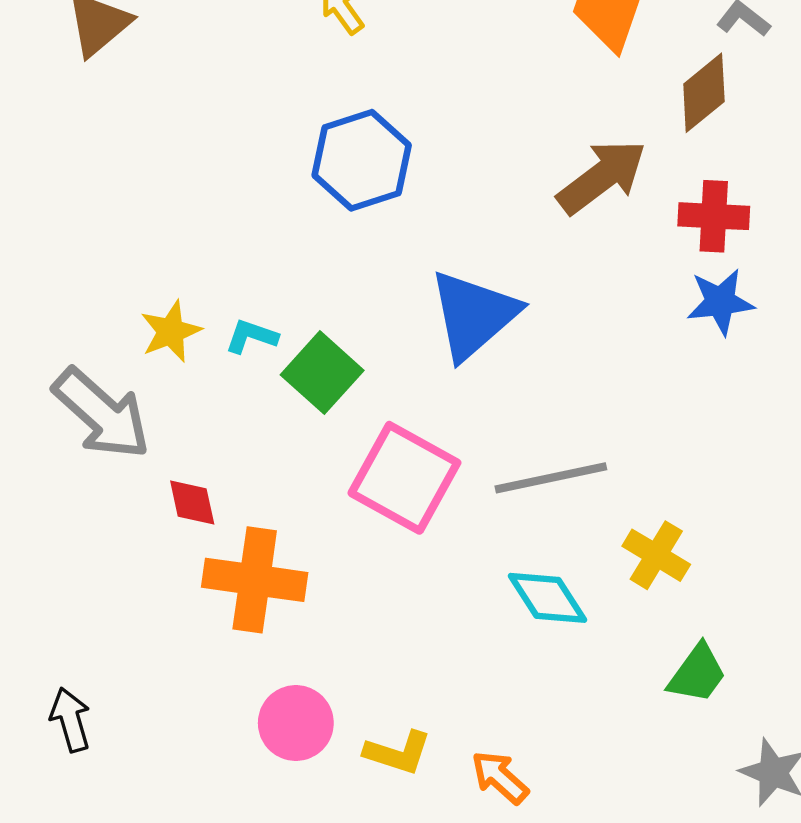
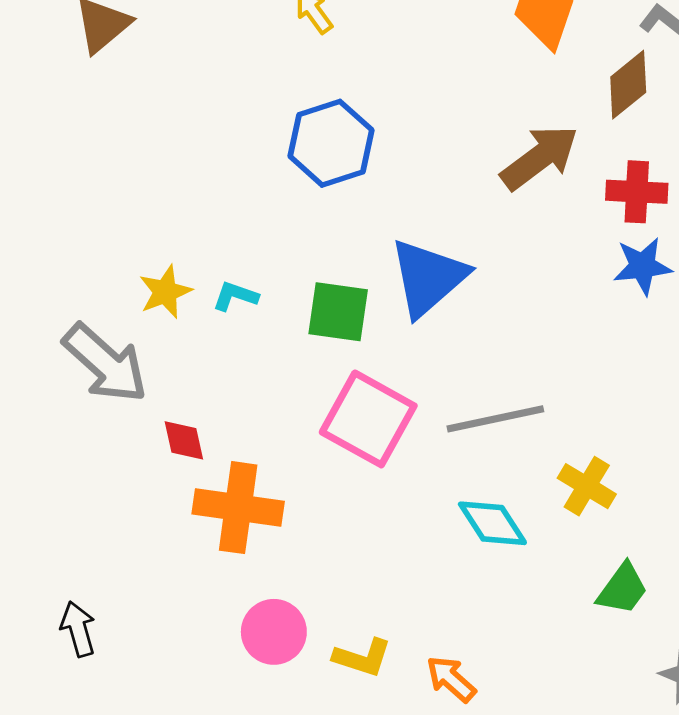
green square: (322, 373) -> (338, 312), moved, turned -34

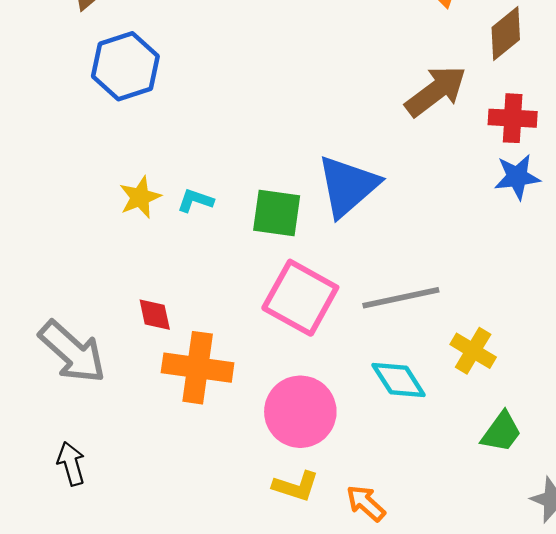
blue hexagon: (331, 143) -> (125, 66), moved
gray arrow: (105, 363) -> (72, 352), moved
pink circle: (274, 632) -> (300, 412), moved, size x1.4

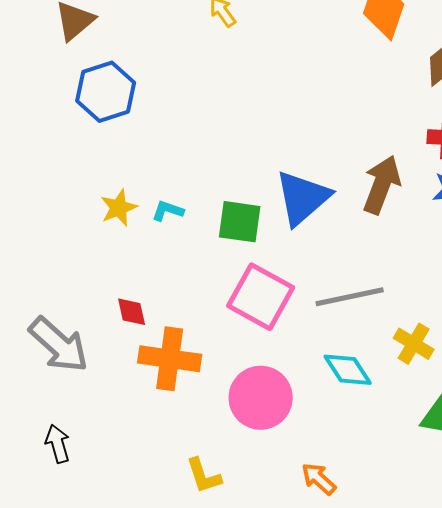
brown arrow: (436, 91) -> (382, 185), moved, turned -32
yellow L-shape: (296, 486) -> (204, 476), moved, turned 54

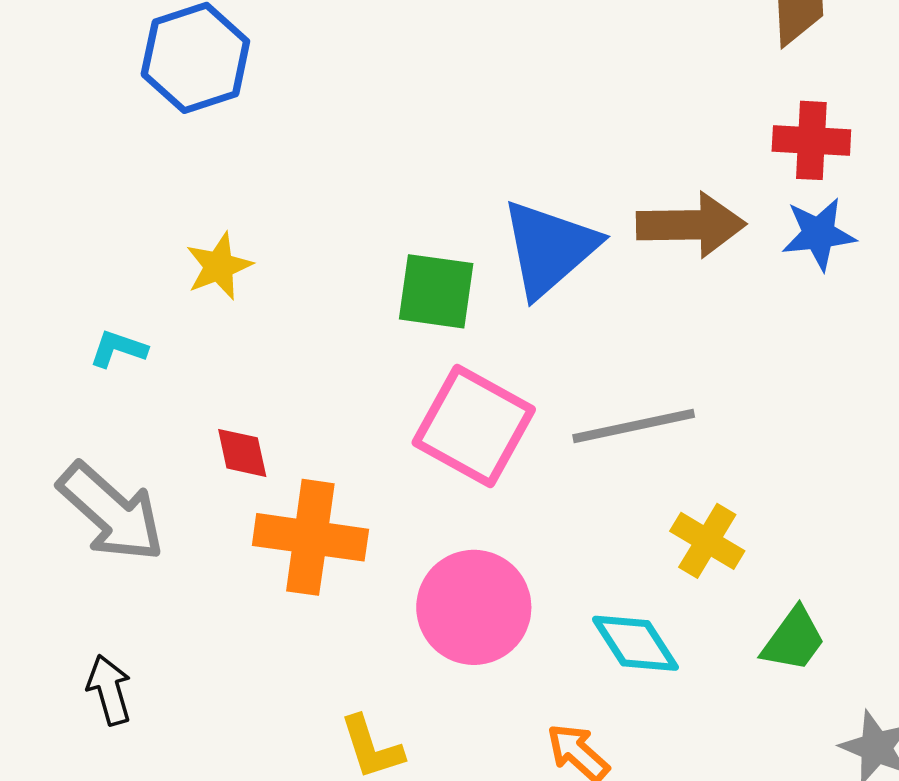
brown arrow: (382, 185) -> (691, 225), turned 68
cyan L-shape: (168, 211) -> (118, 349), moved
yellow cross: (414, 344) -> (707, 541), moved
cyan diamond: (348, 370) -> (635, 643), moved

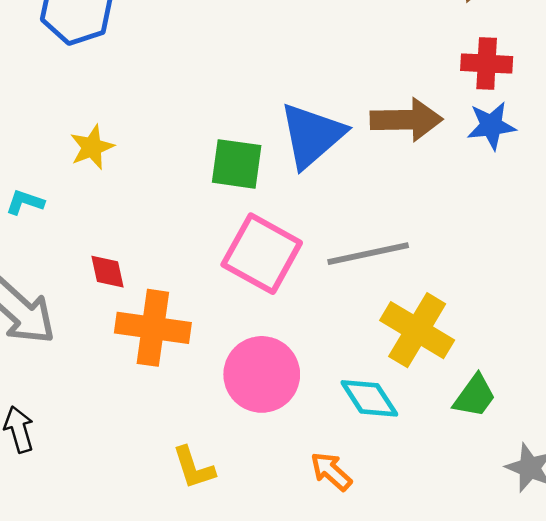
yellow cross: (707, 541) -> (417, 330), size x1.5

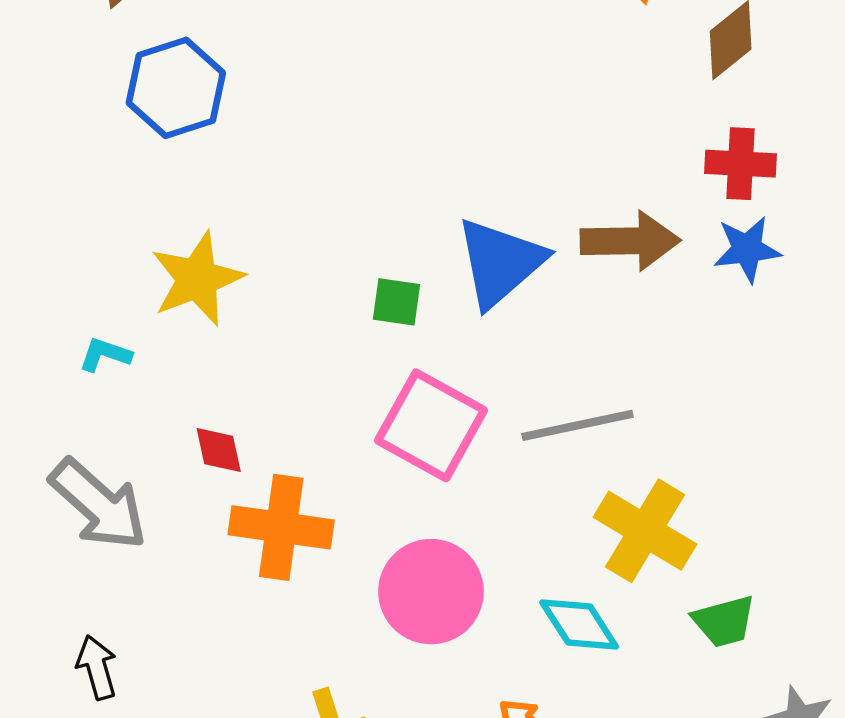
yellow star: (92, 147) -> (197, 279), size x1.5
green square: (237, 164) -> (396, 302), size x0.7
green trapezoid: (475, 396) -> (724, 621), turned 39

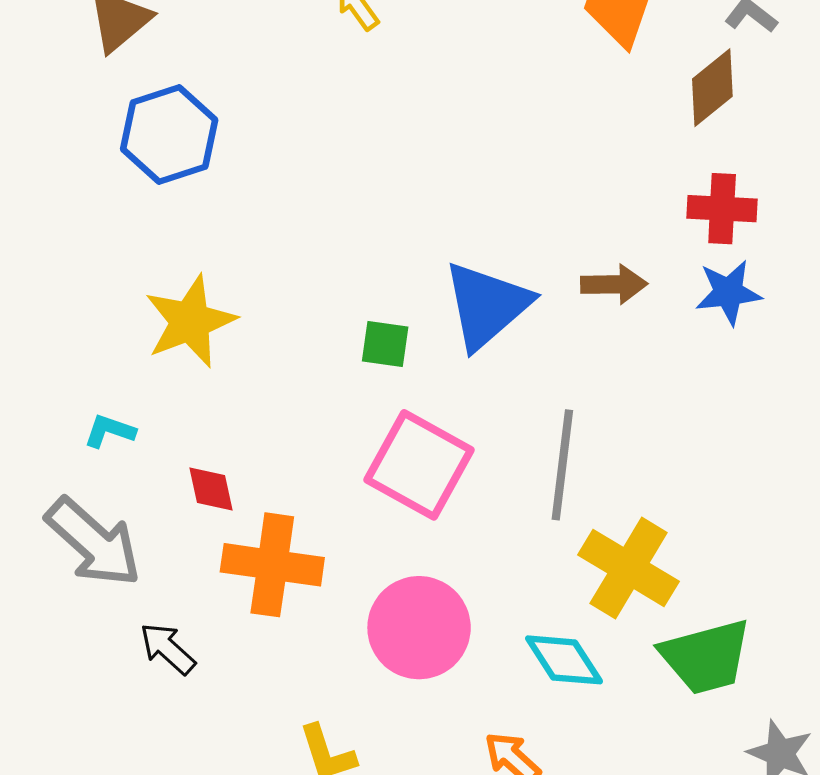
brown arrow: (630, 241) -> (614, 284), size x0.7
cyan L-shape: (105, 355) -> (110, 431), moved
gray line: (578, 425) -> (562, 465), turned -71
green trapezoid: (724, 621) -> (706, 657), size x1.5
black arrow: (97, 667) -> (168, 649), moved, turned -32

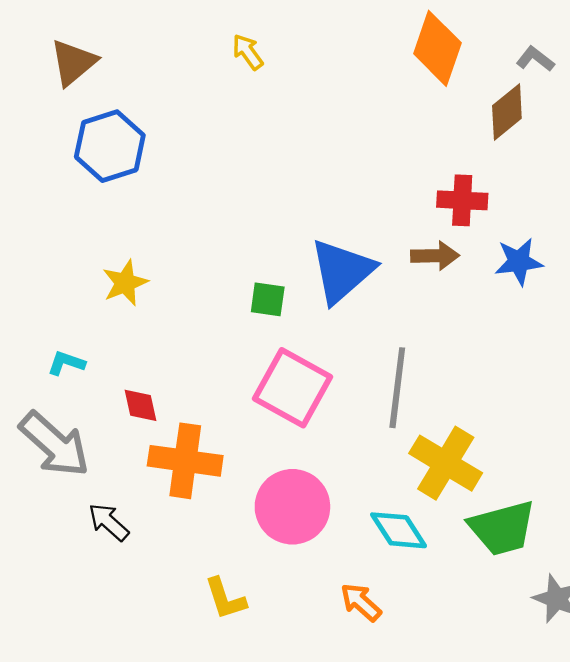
red cross: (722, 209) -> (462, 200), moved
yellow star: (190, 321) -> (125, 283), size x0.7

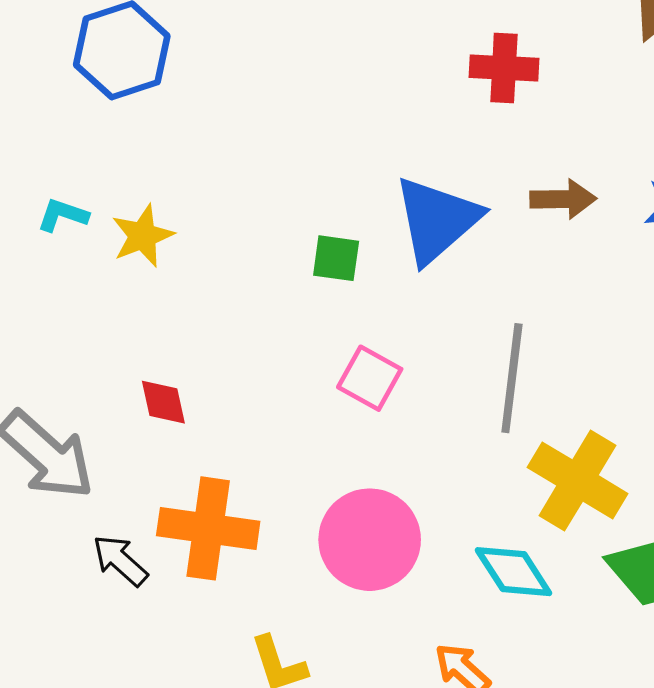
red cross: (462, 200) -> (504, 68), moved
cyan L-shape: (66, 363) -> (63, 215), moved
pink square: (292, 388) -> (370, 378), size x0.6
orange cross: (185, 461) -> (208, 528), moved

